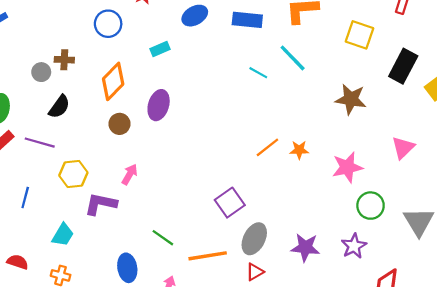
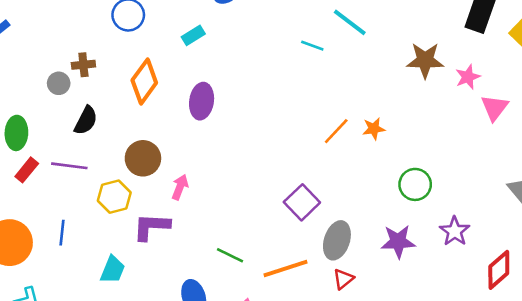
brown circle: (120, 124) -> (143, 158), moved, size x1.4
pink star: (347, 167) -> (468, 77), moved, size x0.7
green circle: (371, 206) -> (415, 184), moved

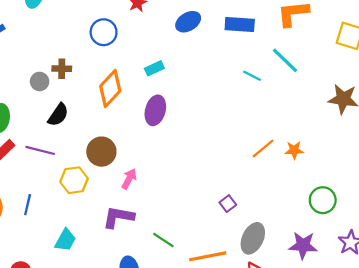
cyan rectangle: (193, 35) -> (154, 68), moved
purple square: (302, 202) -> (228, 204), size x0.6
purple L-shape: (151, 227) -> (118, 217), moved

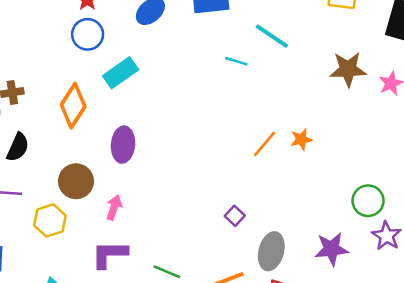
blue circle: (104, 32) -> (88, 34), moved
cyan rectangle: (154, 68) -> (121, 73), size x1.5
purple ellipse: (155, 110) -> (123, 145), moved
green circle: (323, 200) -> (368, 201), moved

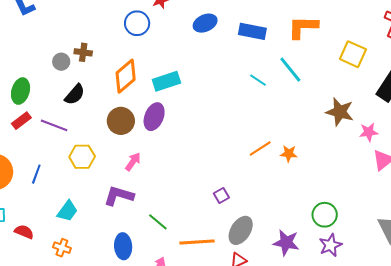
blue circle: (88, 34) -> (137, 23), moved
cyan rectangle: (121, 73) -> (166, 81), moved
brown circle: (76, 181) -> (121, 121), moved

